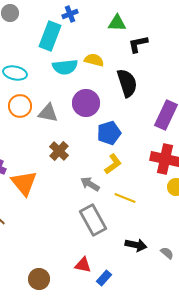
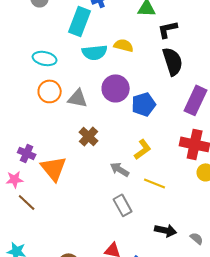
black semicircle: (127, 83) -> (173, 61), moved
blue pentagon: (109, 133) -> (144, 104), moved
gray rectangle: (93, 220) -> (123, 205), size x0.7

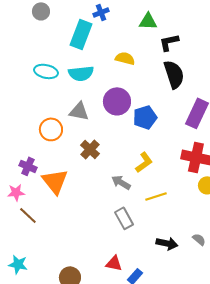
cyan semicircle: (95, 52) -> (81, 73), moved
orange circle: (50, 91) -> (51, 129), moved
yellow line: (155, 183) -> (156, 196), turned -40
gray semicircle: (197, 238) -> (199, 239), moved

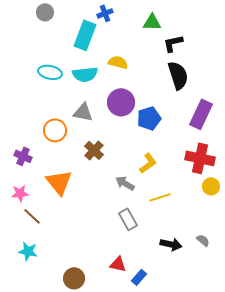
yellow semicircle: (125, 58) -> (118, 62), moved
purple cross: (28, 166) -> (23, 156), moved
cyan star: (18, 264) -> (28, 251), moved

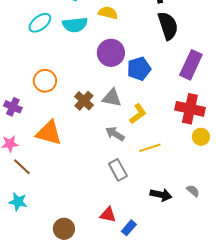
cyan ellipse: (50, 72) -> (40, 23), turned -50
gray triangle: (83, 112) -> (112, 98), moved
orange triangle: (59, 182) -> (49, 133), turned -36

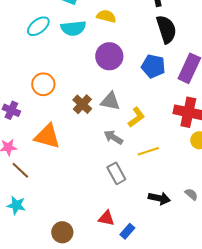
blue pentagon: (139, 69) -> (153, 66), moved, turned 30

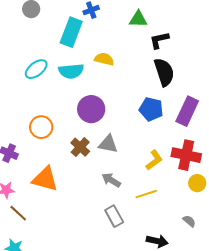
purple circle: (109, 56) -> (91, 109), moved
yellow L-shape: (136, 117) -> (154, 160), moved
gray semicircle: (191, 194) -> (189, 221), moved

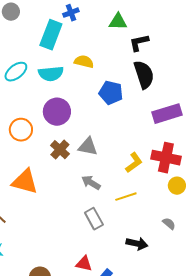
purple circle: (91, 109) -> (57, 112), moved
blue pentagon: (151, 109) -> (111, 93), moved
purple rectangle: (187, 111) -> (167, 114), turned 48

